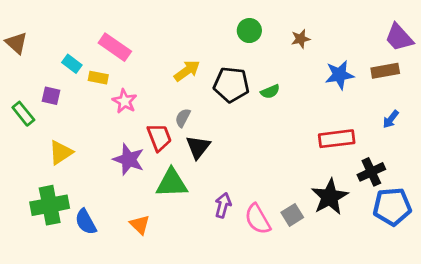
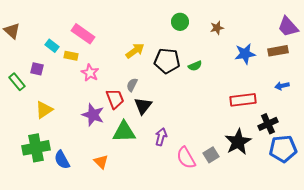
blue arrow: (391, 119) -> (282, 86), turned 40
purple arrow: (223, 205) -> (161, 137), moved

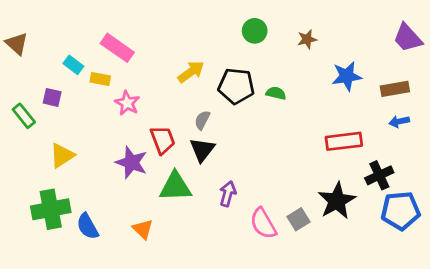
brown rectangle: (278, 51) -> (395, 89), moved
green semicircle: (195, 66) -> (276, 93), turned -144
gray semicircle: (132, 85) -> (202, 120), moved

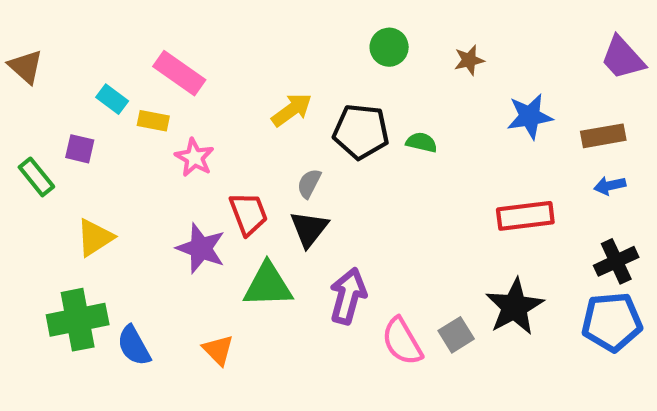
black cross: (379, 175) -> (616, 261), moved
purple arrow: (228, 194) -> (348, 296), size x1.4

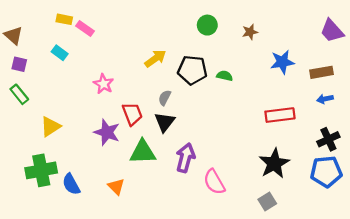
pink rectangle: (179, 73) -> (85, 29), moved, size x0.7
yellow rectangle: (153, 121) -> (64, 19), moved
purple square: (80, 149) -> (19, 64), moved
gray square: (456, 335) -> (267, 202), moved

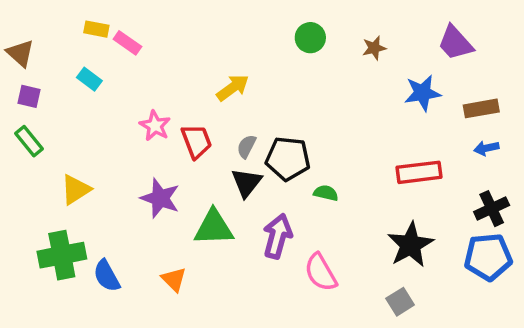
purple trapezoid: (332, 31) -> (455, 43), moved
black pentagon: (192, 70) -> (288, 158), moved
green semicircle: (225, 76) -> (326, 193), moved
red trapezoid: (132, 114) -> (196, 141), moved

